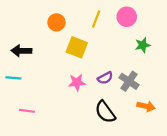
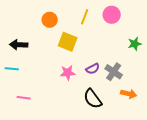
green star: (143, 45) -> (135, 44), moved

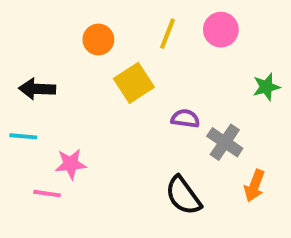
yellow square: (68, 42) -> (134, 83), turned 36
purple semicircle: (93, 69) -> (185, 119), moved, turned -144
pink star: (68, 73) -> (71, 164), moved
orange arrow: (129, 94) -> (254, 186), turned 98

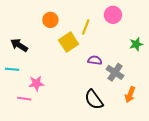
yellow line: (168, 34) -> (86, 27), moved
black arrow: (37, 89) -> (19, 45), turned 30

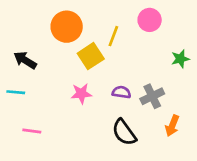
orange circle: (50, 20) -> (67, 27), size x1.5
purple semicircle: (95, 60) -> (121, 92), moved
gray cross: (115, 72) -> (152, 96), turned 30
pink star: (36, 83) -> (81, 94), moved

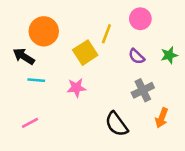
orange circle: (67, 27) -> (44, 31), moved
cyan line: (16, 92) -> (36, 80), moved
purple semicircle: (121, 92) -> (137, 56), moved, turned -144
pink line: (32, 131) -> (30, 123), turned -36

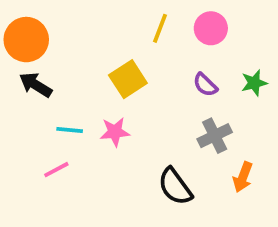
orange circle: (44, 31) -> (26, 40), moved
yellow line: (106, 34) -> (160, 28), moved
cyan line: (36, 80) -> (70, 130), moved
pink line: (30, 123) -> (56, 170), moved

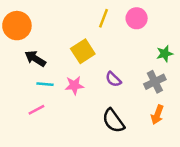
black arrow: (36, 85) -> (35, 59), moved
purple semicircle: (205, 85) -> (113, 79), moved
gray cross: (215, 136) -> (155, 82), moved

